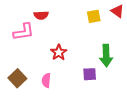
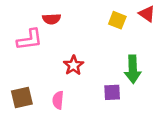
yellow square: (94, 16) -> (117, 20), turned 32
brown square: (17, 78) -> (22, 98), turned 30

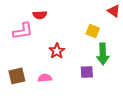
yellow square: (117, 20) -> (93, 31), moved
pink semicircle: (58, 100) -> (45, 78), turned 80

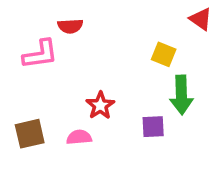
red star: (57, 51) -> (100, 105), moved

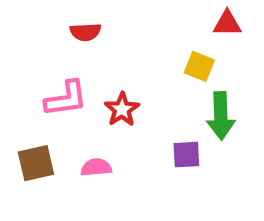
red triangle: (201, 19) -> (227, 23), moved, turned -35
pink L-shape: (40, 54) -> (66, 99), moved
red star: (100, 105) -> (122, 109), moved

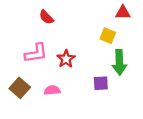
red semicircle: (85, 32) -> (46, 17), turned 49
brown square: (36, 163) -> (20, 88), turned -36

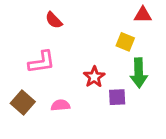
red star: (66, 59) -> (94, 77), moved

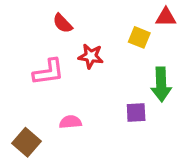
yellow square: (125, 42) -> (139, 37), moved
red star: (94, 77) -> (91, 56), moved, turned -30
brown square: (23, 103) -> (27, 142), moved

